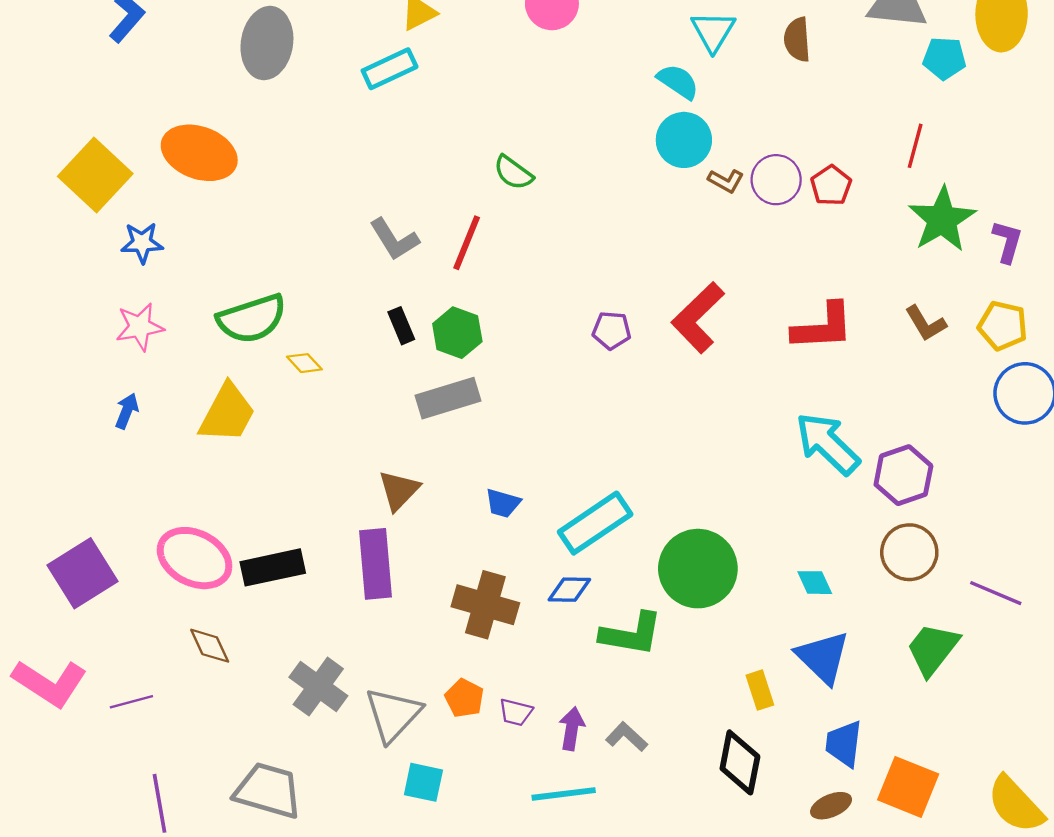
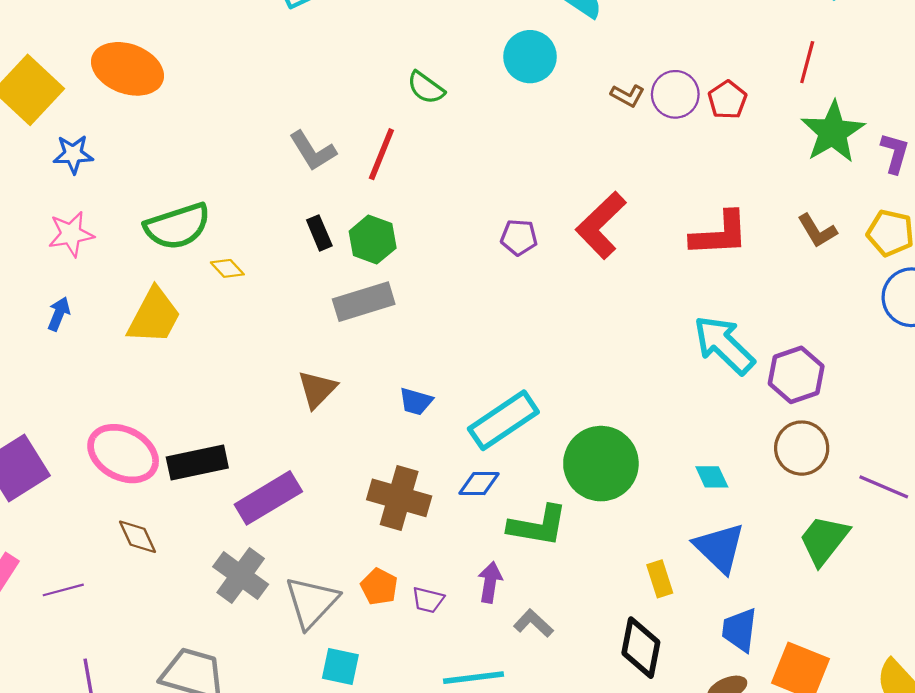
cyan circle: (684, 140) -> (530, 57), moved
purple rectangle: (376, 564) -> (268, 498), moved, turned 64
purple arrow: (572, 729) -> (490, 582), moved

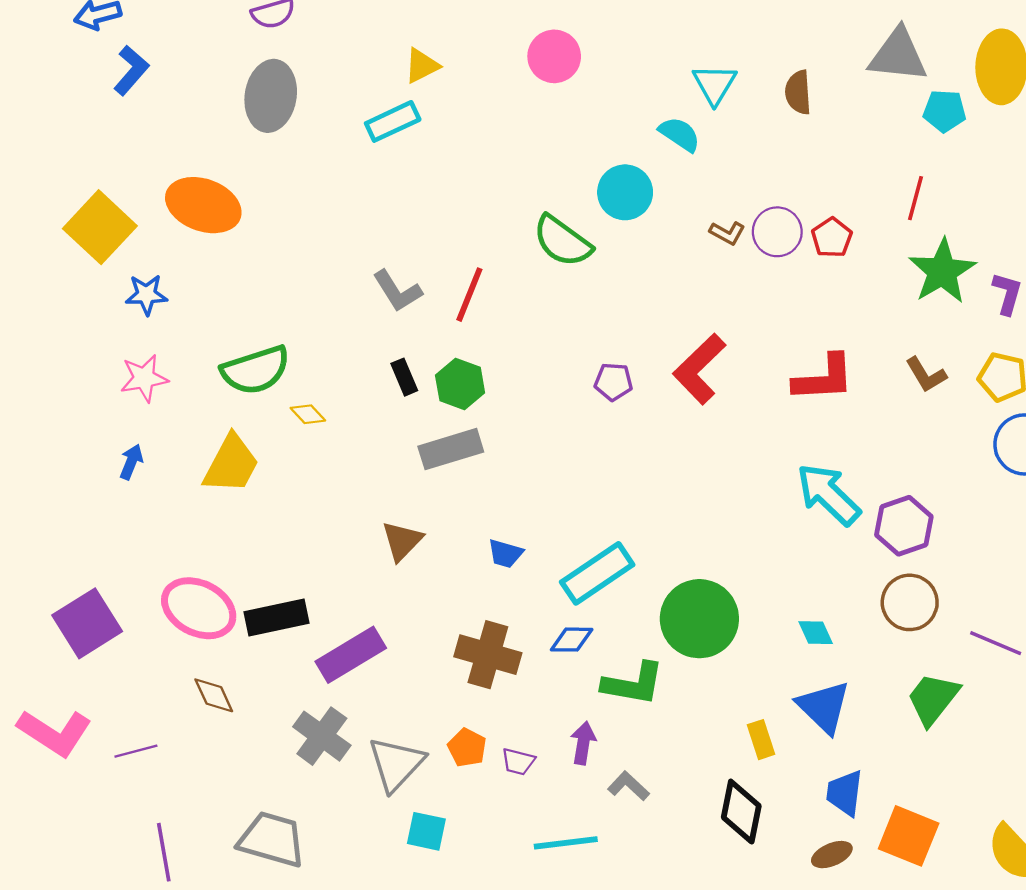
green semicircle: (426, 88) -> (562, 241), moved, size x1.5

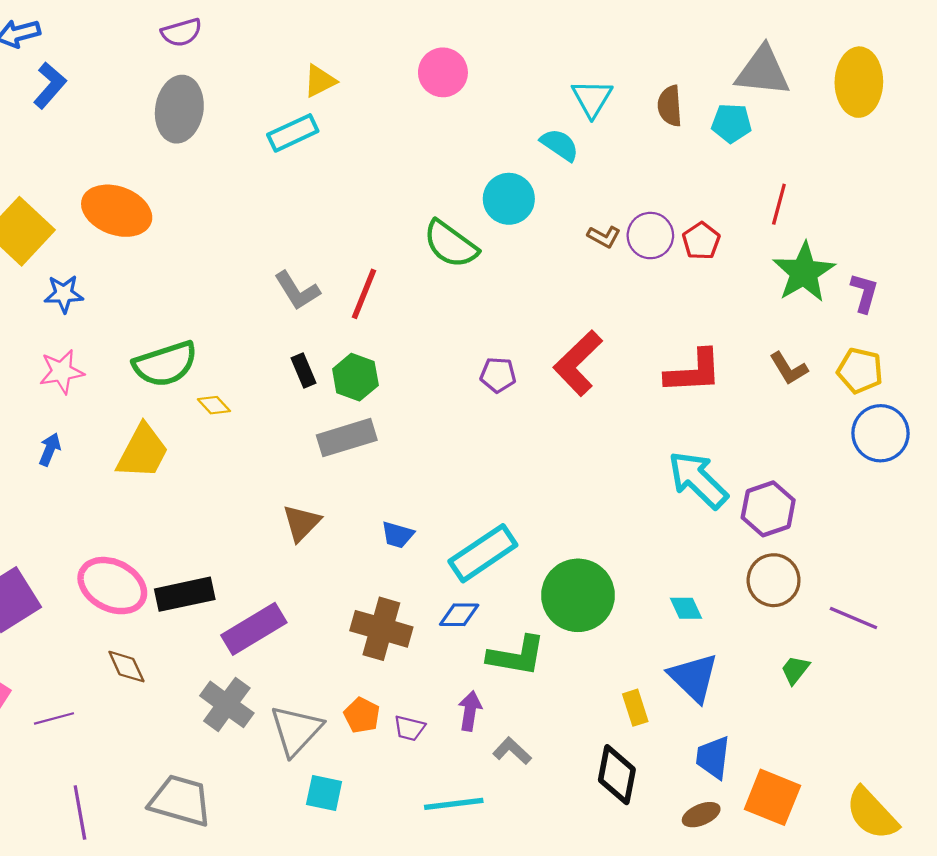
cyan pentagon: (945, 111) -> (731, 123), moved
green trapezoid: (933, 699) -> (795, 670), size x0.6

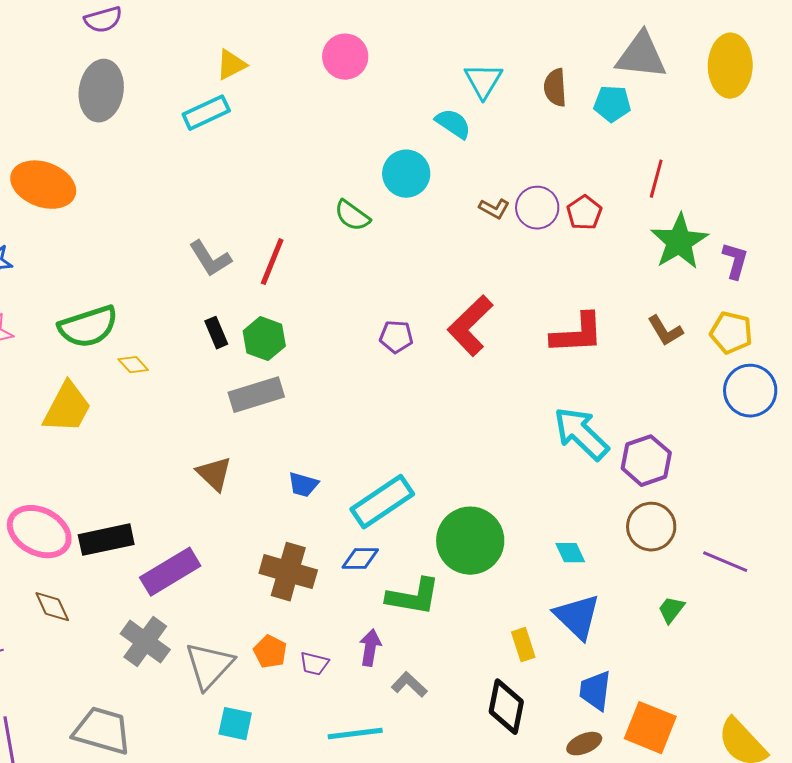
green semicircle: (451, 244) -> (352, 216), size x0.7
brown triangle: (301, 523) -> (214, 474), turned -30

